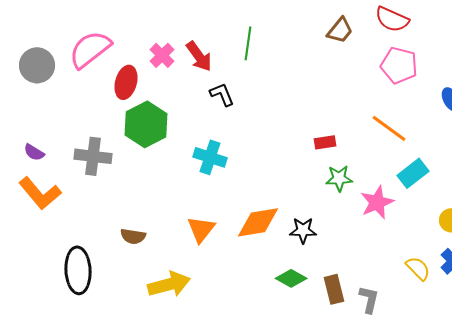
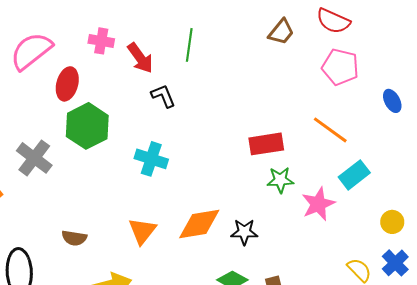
pink cross: (162, 55) -> (101, 41), moved, turned -35
red rectangle: (325, 142) -> (266, 144), size x1.6
gray cross: (93, 156) -> (34, 158), turned 30

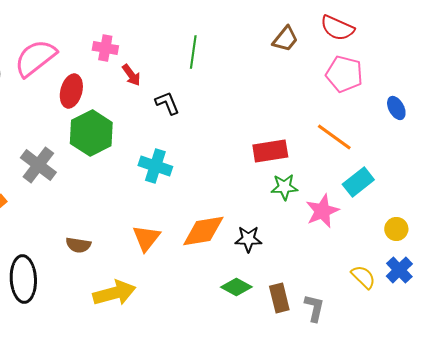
red arrow: (140, 58) -> (131, 75), moved, size x0.7

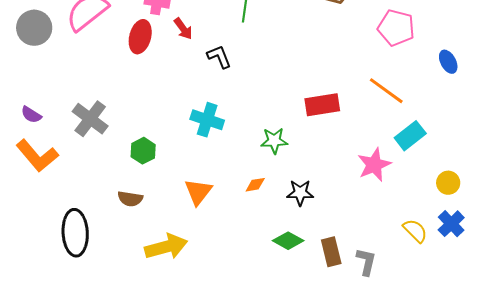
red ellipse: (71, 91) -> (140, 37), moved
green hexagon: (91, 133) -> (143, 151), moved, size x0.6
green star: (284, 187) -> (274, 141), moved
orange diamond: (203, 231) -> (255, 185), size x0.5

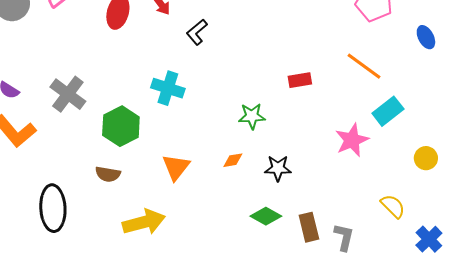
black L-shape: (219, 57) -> (197, 32), turned -108
red rectangle: (322, 105) -> (300, 80), size x0.7
cyan cross: (207, 120) -> (168, 88), moved
green hexagon: (143, 151) -> (121, 126), size x1.5
blue cross: (451, 224) -> (429, 239), moved

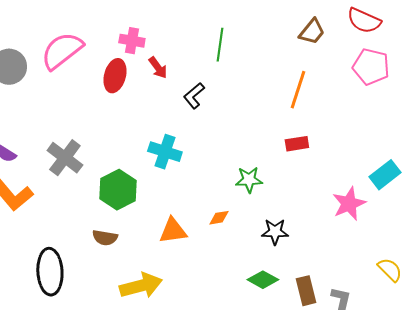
orange line: (364, 66) -> (298, 90), moved, turned 72
orange diamond: (233, 160) -> (219, 218), moved
orange triangle: (176, 167) -> (173, 231), turned 44

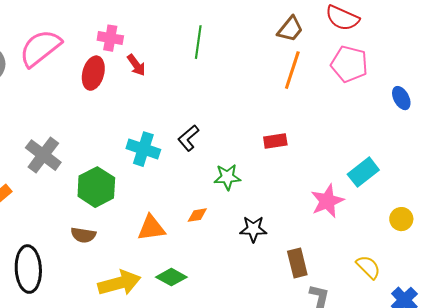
orange line: (298, 90) -> (292, 70), moved
black L-shape: (194, 96) -> (188, 138), moved
green diamond: (263, 280) -> (171, 277), moved
brown rectangle: (306, 291) -> (297, 263), moved

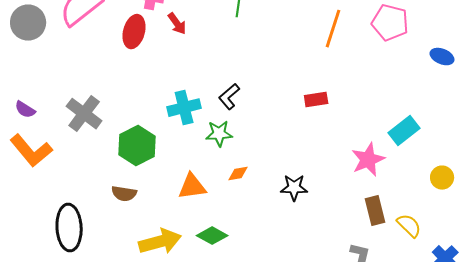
blue ellipse: (401, 98) -> (442, 57), turned -40
cyan cross: (143, 149) -> (184, 108), turned -32
green star: (227, 177) -> (219, 134), moved
brown rectangle: (297, 263) -> (375, 211), moved

